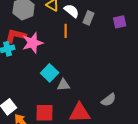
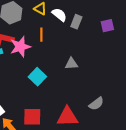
orange line: (66, 31) -> (41, 35), moved
gray triangle: (64, 85) -> (71, 64), moved

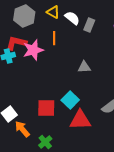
cyan square: (37, 77) -> (70, 100), moved
red square: (32, 117) -> (46, 108), moved

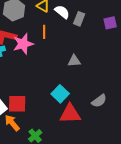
red square: (46, 108) -> (17, 104), moved

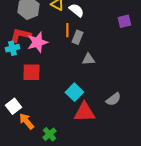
gray rectangle: (79, 19) -> (77, 37), moved
orange line: (44, 32) -> (67, 30), moved
red square: (17, 104) -> (31, 72), moved

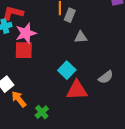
pink star: (37, 42) -> (26, 33), moved

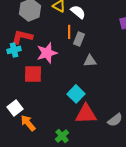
pink star: (26, 33) -> (47, 53), moved
gray semicircle: (106, 77) -> (115, 120), moved
green cross: (42, 112) -> (62, 136), moved

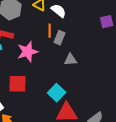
red square: (33, 74) -> (18, 84), moved

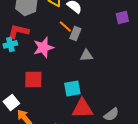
orange line: (50, 31) -> (65, 26), turned -48
cyan square: (57, 93) -> (72, 88), turned 36

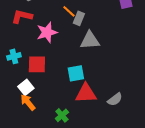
cyan cross: (10, 44) -> (14, 56), moved
gray triangle: (86, 55) -> (90, 40), size x1.5
white square: (11, 102) -> (26, 87), moved

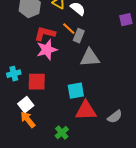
red L-shape: (22, 16) -> (45, 34), moved

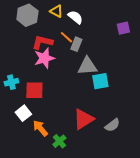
cyan square: (76, 91) -> (100, 81), moved
red triangle: (86, 111) -> (83, 119), turned -30
orange arrow: (28, 120) -> (40, 128), moved

